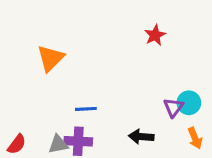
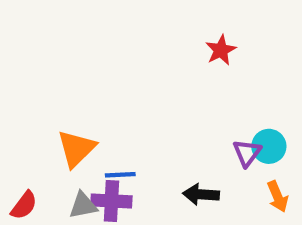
orange triangle: (51, 58) -> (76, 149), moved
blue line: (86, 109) -> (120, 175), moved

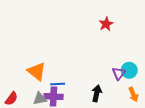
orange triangle: (76, 149) -> (37, 71), turned -36
black arrow: (201, 194) -> (97, 93), turned 98

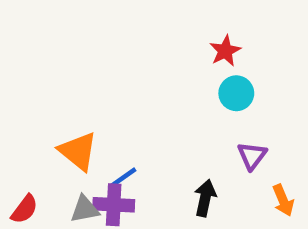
cyan circle: (129, 70) -> (236, 93), moved
blue line: (58, 84) -> (123, 178), turned -32

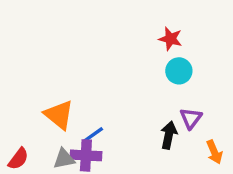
red star: (225, 51) -> (170, 39), turned -30
black arrow: (205, 198) -> (169, 135), moved

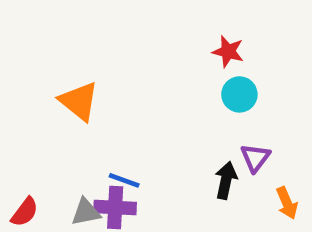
orange triangle: (59, 115) -> (79, 101), moved
blue line: (93, 135) -> (124, 180), turned 55

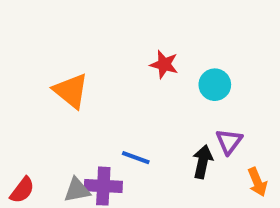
red star: (228, 51) -> (164, 64), moved
blue line: (124, 180) -> (136, 158), moved

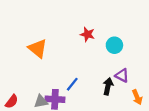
purple triangle: (229, 141) -> (122, 75), turned -40
blue line: (136, 158) -> (72, 84), turned -72

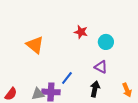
purple triangle: (122, 75) -> (101, 67), moved
black arrow: (108, 86) -> (95, 89), moved

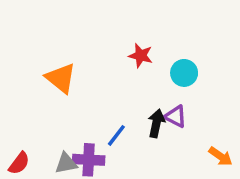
black arrow: (95, 89) -> (156, 123), moved
orange arrow: (127, 90) -> (221, 156), turned -32

